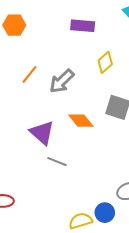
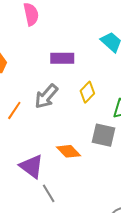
gray arrow: (62, 81) -> (46, 96), moved
gray line: (57, 162) -> (49, 193), turned 42

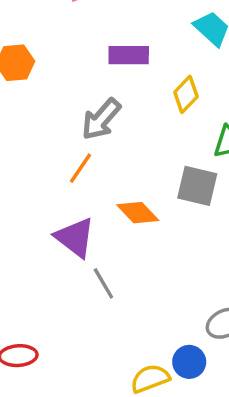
yellow diamond: (87, 92) -> (186, 94), moved
orange line: (14, 110) -> (81, 168), moved

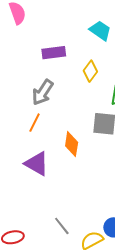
orange diamond: (138, 213) -> (72, 144), turned 60
gray line: (103, 283) -> (62, 226), moved

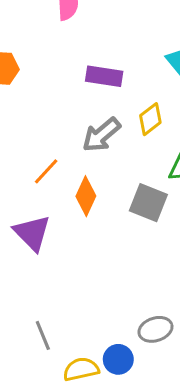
gray arrow: (43, 92) -> (101, 135), moved
orange diamond: (72, 144) -> (86, 196), moved

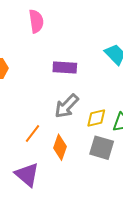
yellow diamond: (150, 119) -> (96, 118), moved, turned 30

